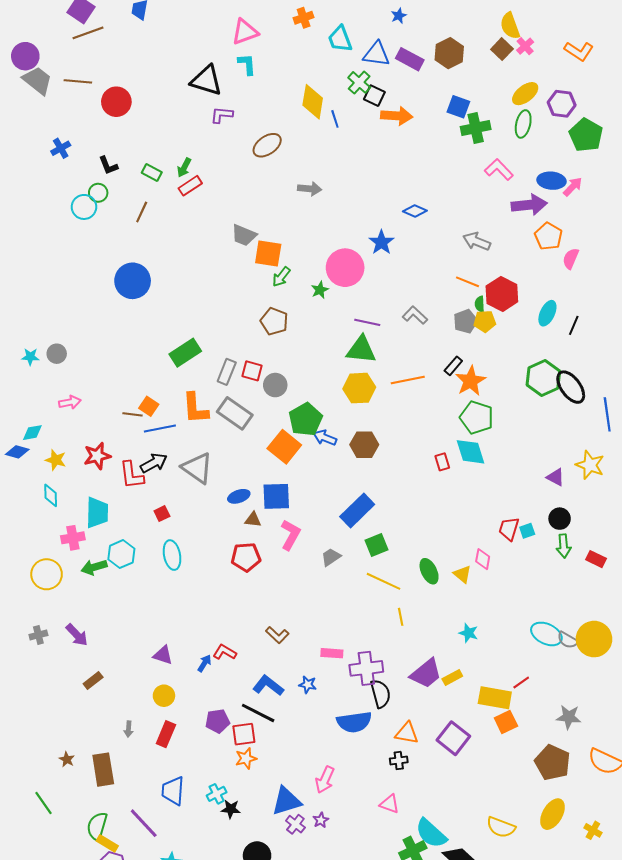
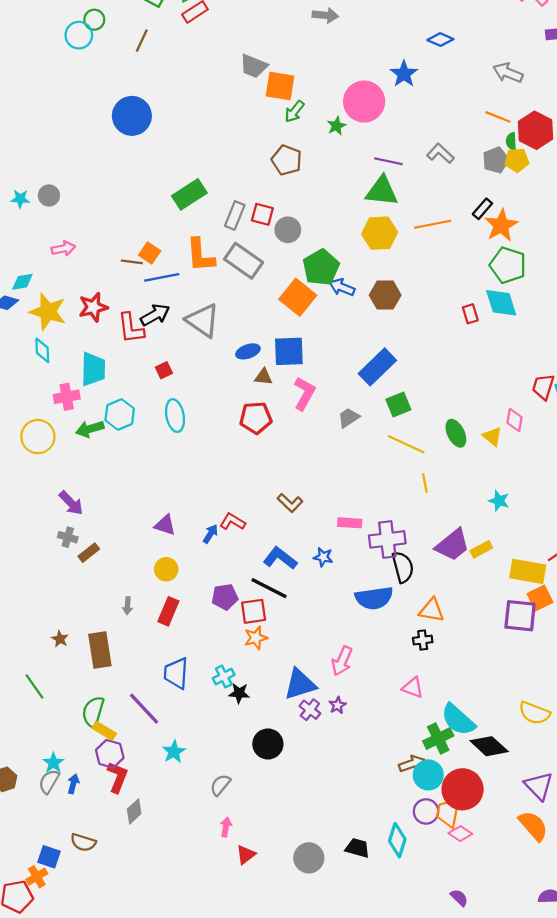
yellow star: (56, 460) -> (48, 312), size x1.6
gray cross: (38, 635) -> (68, 537), moved, turned 30
purple square: (453, 738) -> (520, 616), moved, turned -32

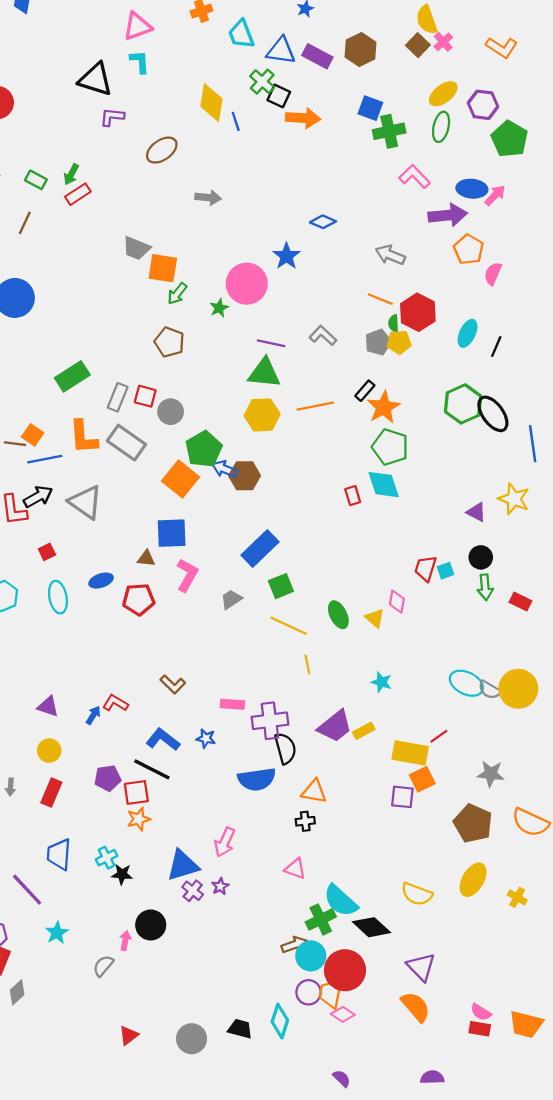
brown hexagon: (385, 295) -> (245, 476), moved
blue ellipse: (248, 351) -> (101, 581), moved
purple square: (520, 616) -> (402, 797), size x0.7
pink arrow: (226, 827) -> (125, 940), moved

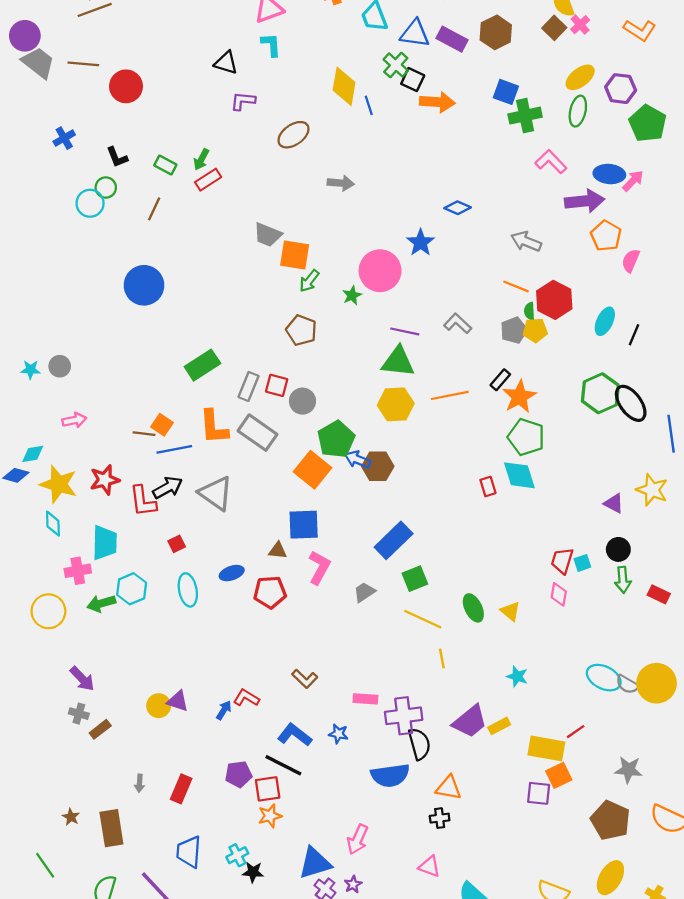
black triangle: (96, 79) -> (226, 63), size x0.7
pink diamond: (397, 602) -> (559, 594), moved
yellow circle: (49, 751) -> (159, 706), moved

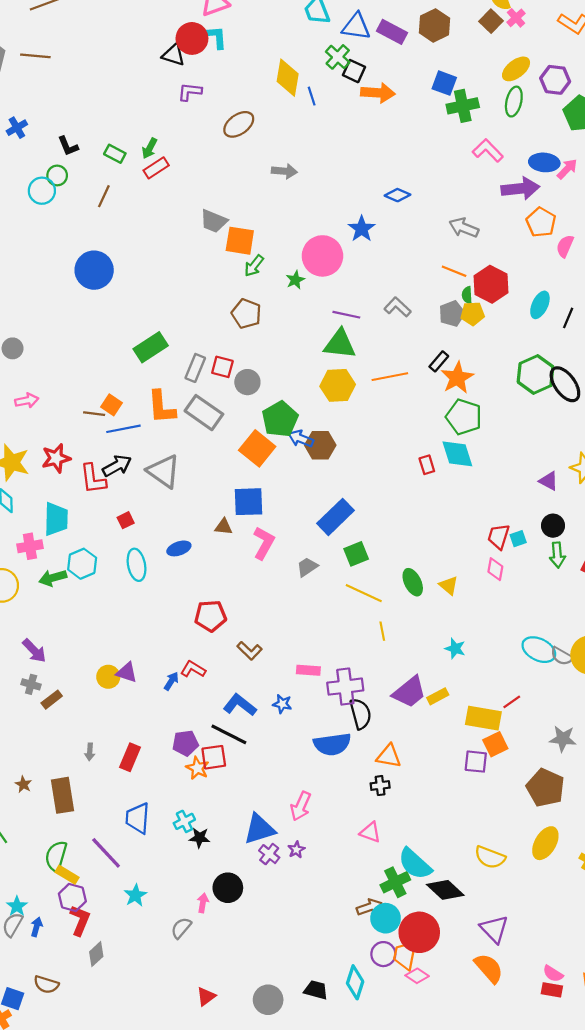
red circle: (126, 86) -> (192, 38), moved
red pentagon: (270, 592) -> (210, 616), moved
orange star: (270, 816) -> (197, 768), moved, turned -30

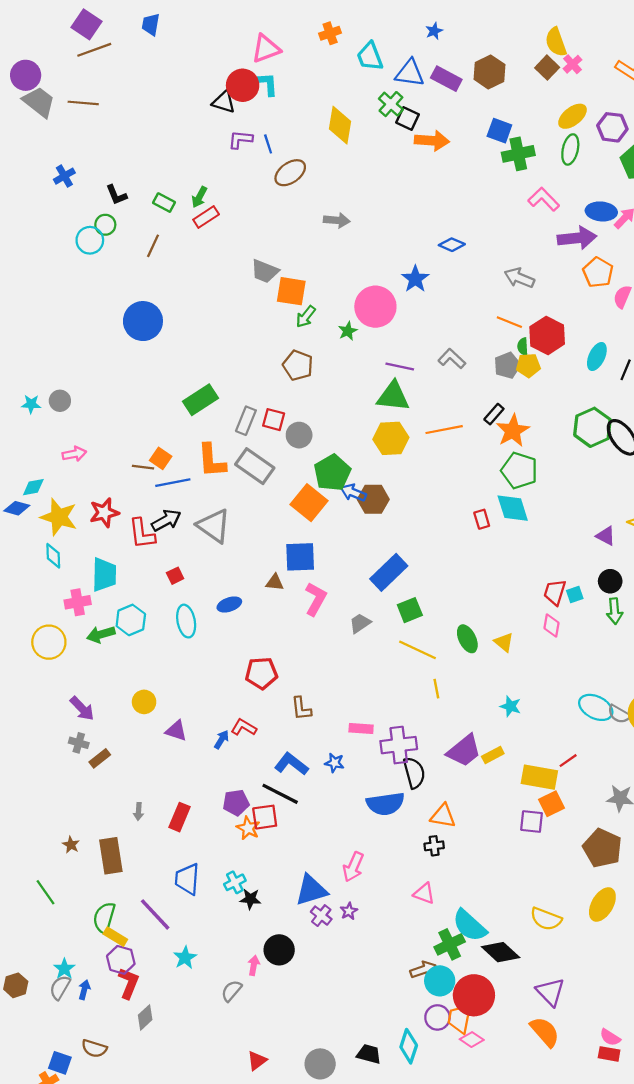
blue line: (312, 96) -> (268, 144), moved
brown L-shape: (250, 651) -> (301, 709), turned 40
yellow circle: (108, 677) -> (144, 702), moved

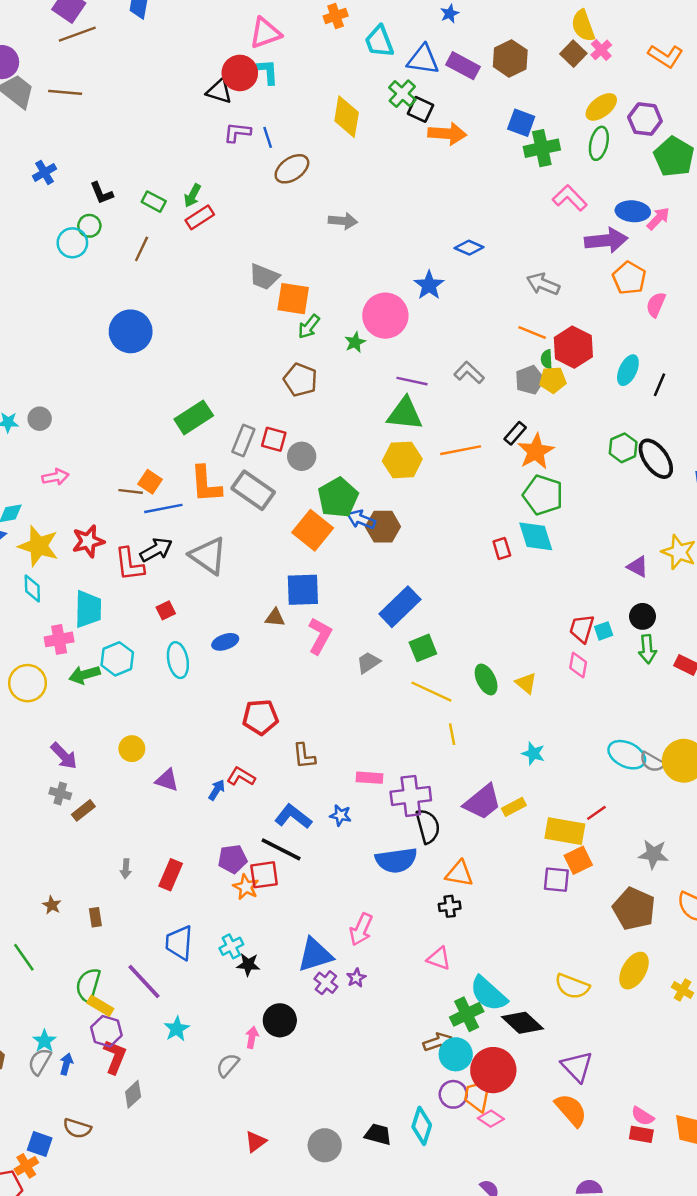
green hexagon: (592, 427) -> (623, 448), size x0.7
brown rectangle: (111, 856) -> (95, 917), size x0.5

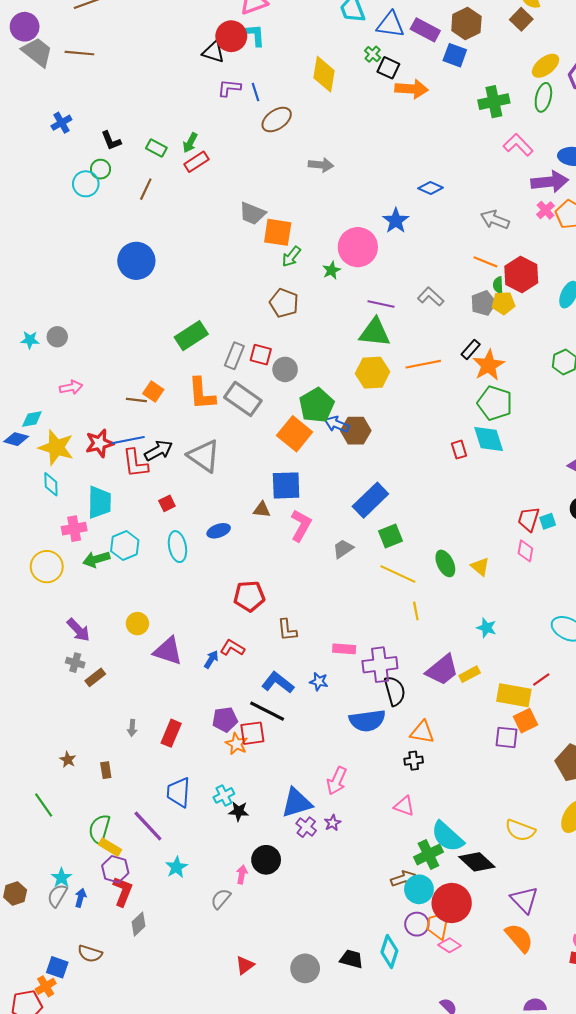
pink cross: (601, 50) -> (546, 210), moved
green cross: (402, 94) -> (373, 54), size x0.7
blue square: (521, 123) -> (455, 55), moved
blue line: (163, 508) -> (128, 440), moved
purple triangle: (167, 780) -> (168, 651), size x1.4

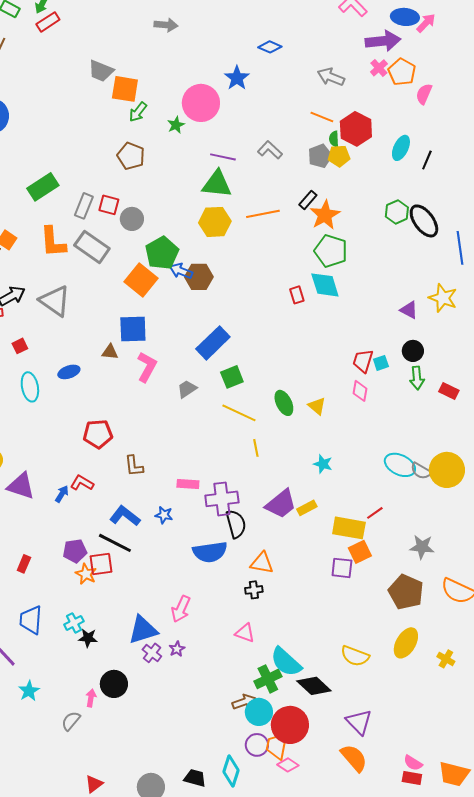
red rectangle: (171, 733) -> (24, 564), size x0.7

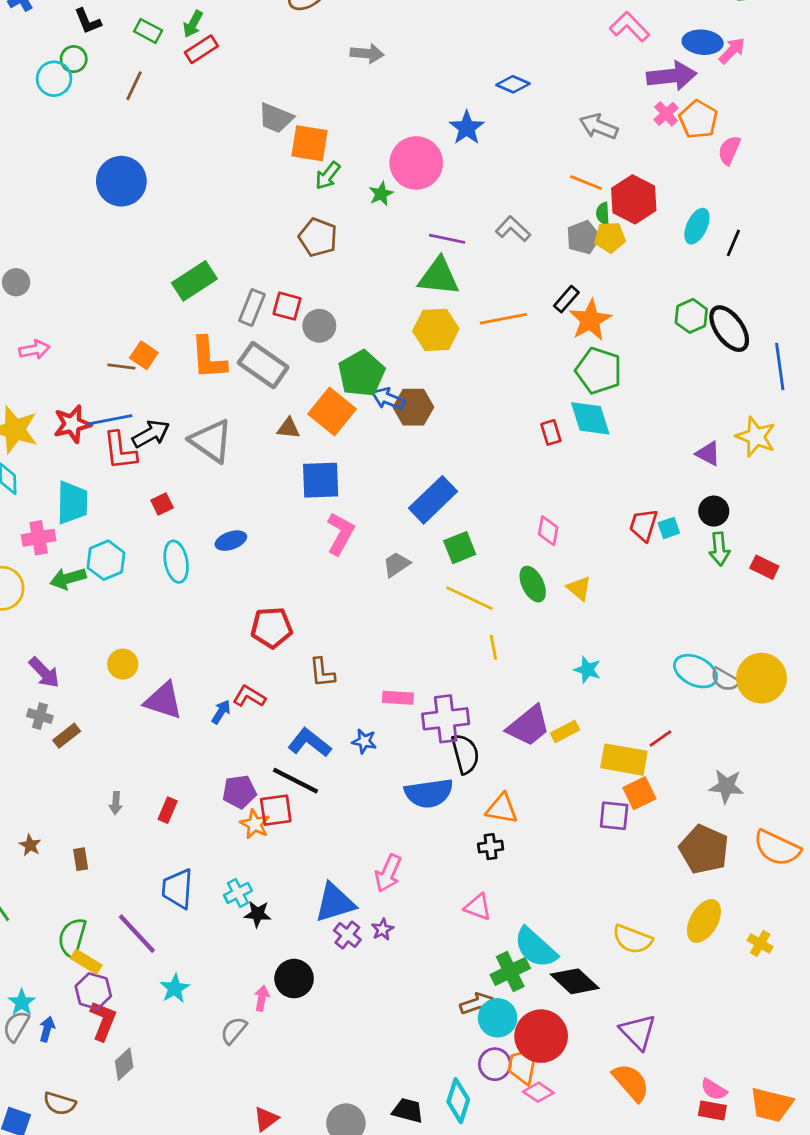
brown triangle: (110, 352) -> (288, 428), moved
pink diamond: (360, 391) -> (548, 531), moved

